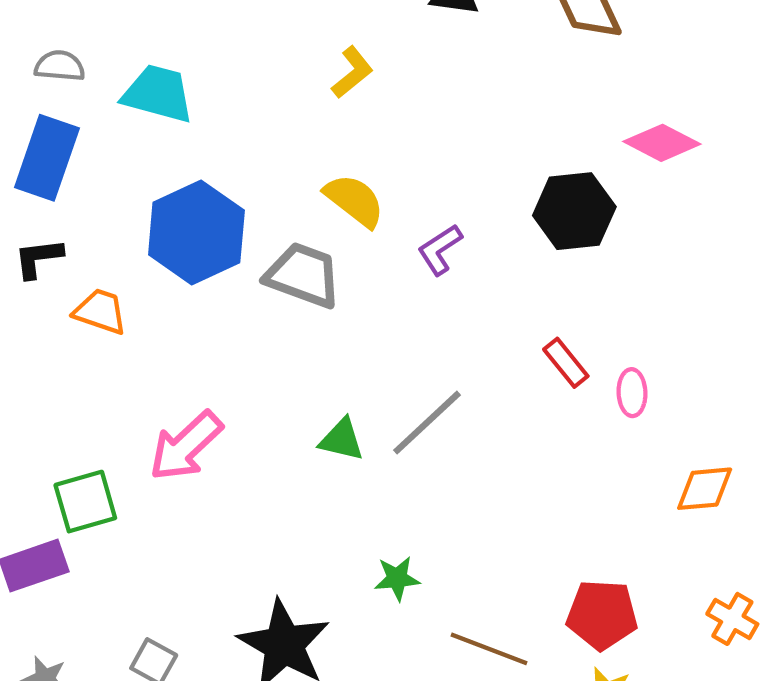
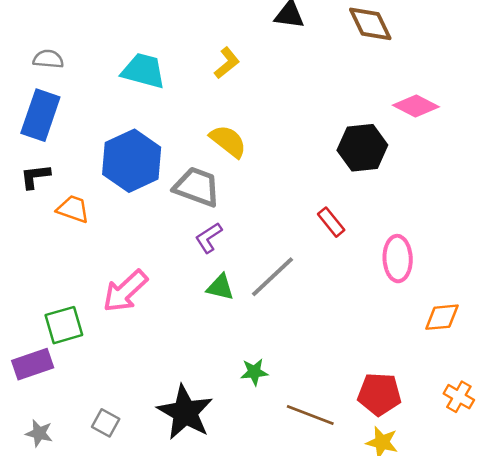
cyan trapezoid: (158, 94) -> (143, 71), moved
purple L-shape: (440, 250) -> (209, 238), moved
red rectangle: (566, 363) -> (331, 222), moved
pink ellipse: (632, 393) -> (398, 259), size x1.6

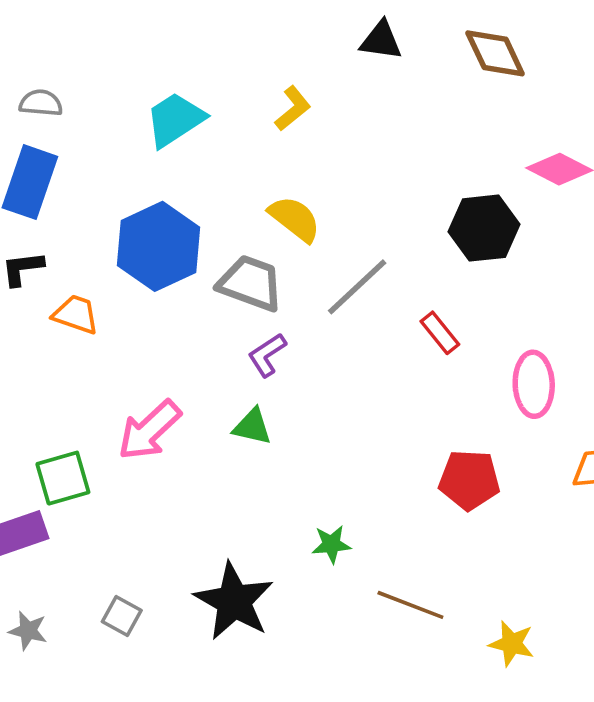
cyan trapezoid: (143, 71) -> (175, 120), turned -48
gray line: (272, 277) -> (357, 287), moved
green triangle: (220, 287) -> (252, 427), moved
red pentagon: (379, 394) -> (469, 480), moved

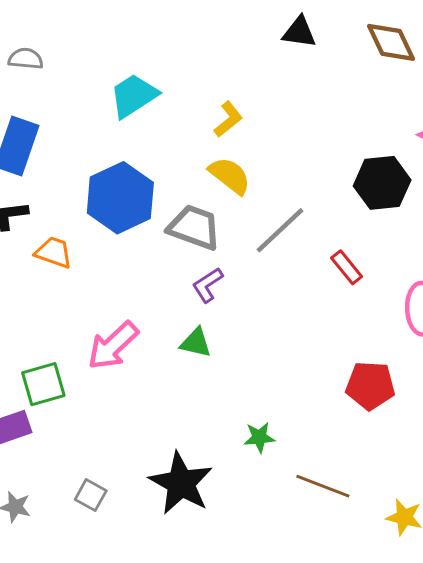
gray semicircle: (41, 103) -> (26, 59), moved
yellow L-shape: (293, 108) -> (228, 119), moved

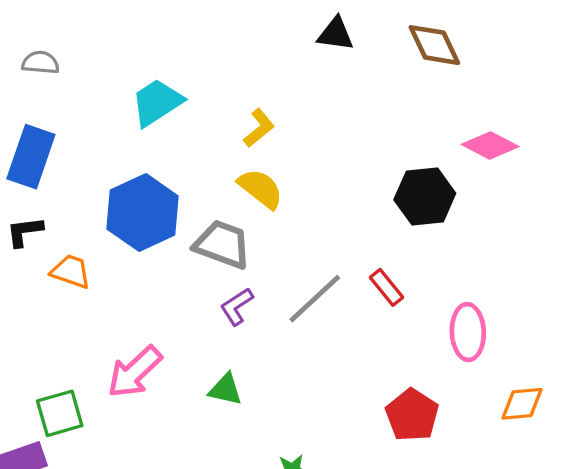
gray line: (280, 230) -> (315, 299), moved
green triangle: (196, 343) -> (225, 389), moved
red pentagon: (370, 386) -> (412, 415), turned 30

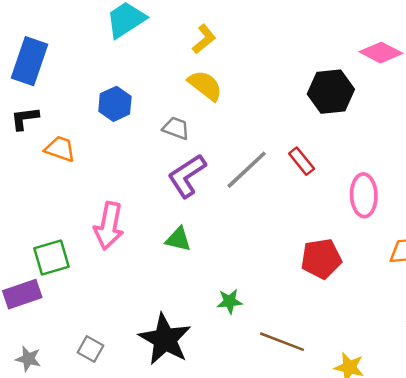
blue hexagon: (143, 212) -> (115, 104), size x0.6
gray trapezoid: (222, 244) -> (176, 128), size x0.6
purple L-shape: (237, 307) -> (187, 176), size x1.5
pink arrow: (135, 372) -> (109, 226), turned -36
red pentagon: (412, 415) -> (321, 259), turned 30

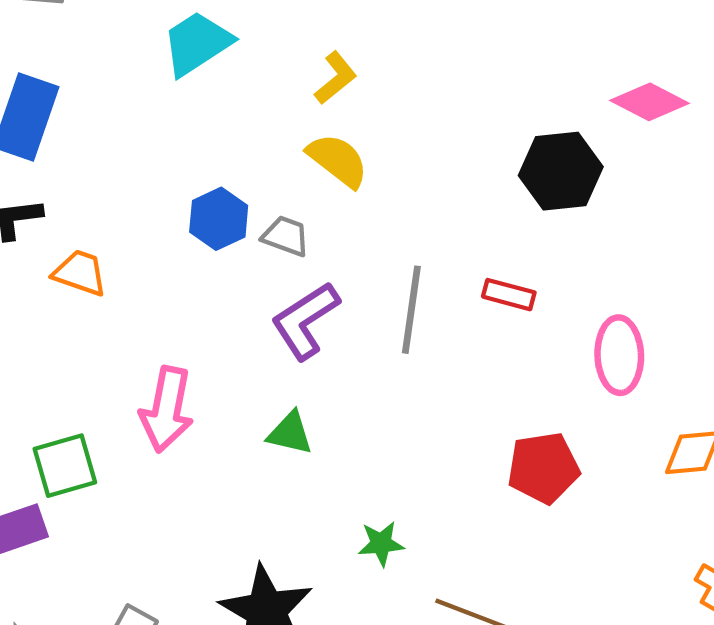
blue hexagon: (115, 104) -> (219, 219), moved
red rectangle: (302, 161) -> (509, 295), turned -36
gray line: (247, 170) -> (411, 310), turned -39

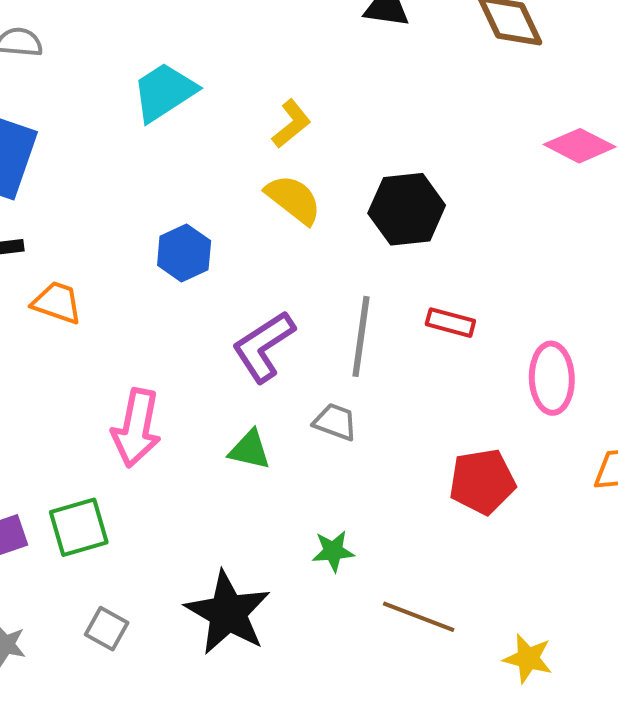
black hexagon: (561, 171) -> (407, 209), moved
gray trapezoid: (286, 236) -> (335, 422), moved
green square: (65, 466) -> (79, 527), moved

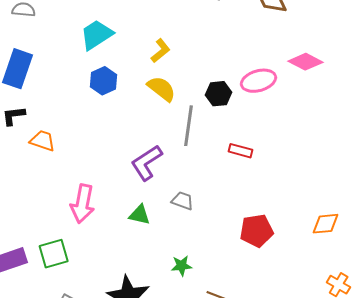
black hexagon: (407, 209) -> (219, 94), size x0.7
blue hexagon: (184, 253) -> (104, 81), moved
gray line: (361, 336) -> (189, 126), moved
pink ellipse: (552, 378) -> (259, 81), moved, turned 76

